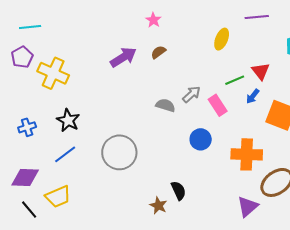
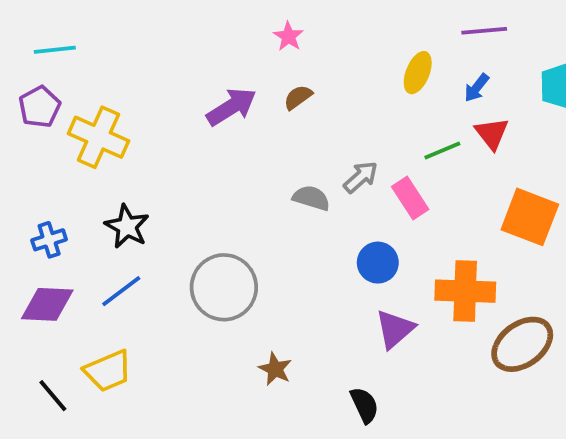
blue arrow: (253, 96) -> (477, 88), moved
purple diamond: (25, 177) -> (47, 304), moved
black semicircle: (178, 191) -> (364, 405), moved
brown star: (158, 206) -> (275, 369), moved
purple triangle: (248, 207) -> (395, 329), moved

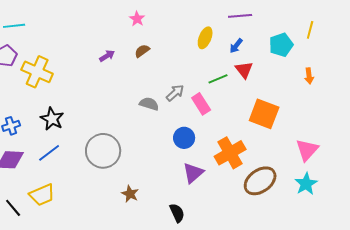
purple arrow: (231, 107) -> (107, 56), size x0.6
orange cross: (465, 291) -> (230, 153), turned -32

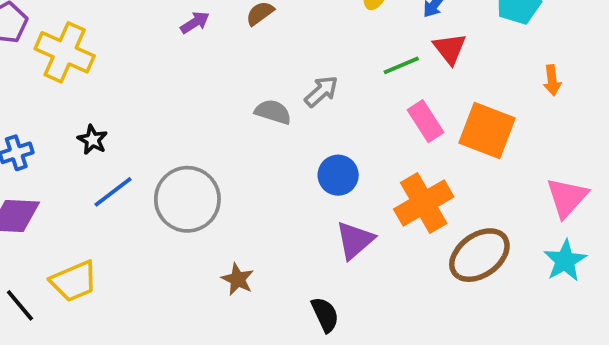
orange arrow: (309, 76) -> (552, 80), moved
pink rectangle: (201, 104) -> (426, 121), moved
black star: (52, 119) -> (93, 140), size x0.7
blue line: (49, 153) -> (113, 192), moved

